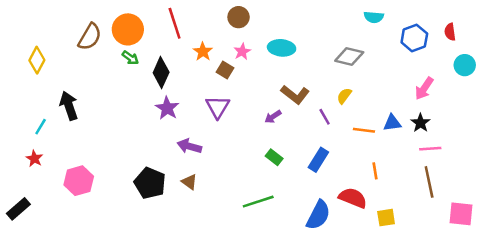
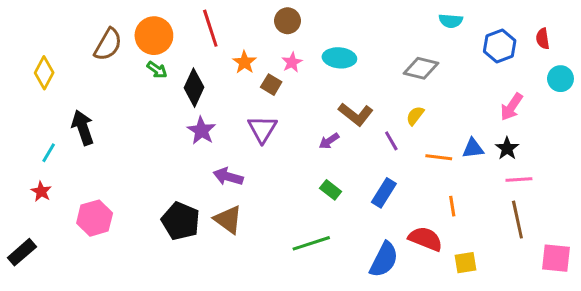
brown triangle: (189, 182) -> (228, 220), size x1.5

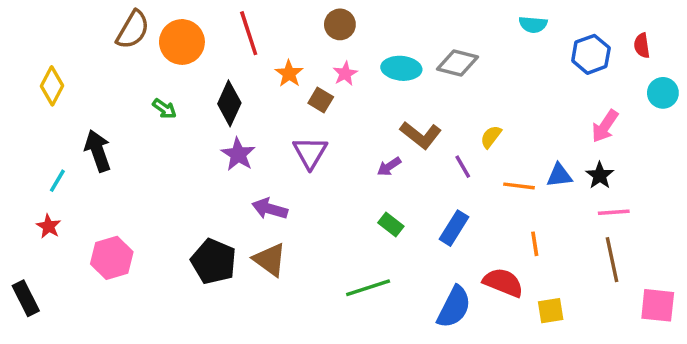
brown semicircle: (108, 45) -> (133, 30), moved
gray diamond: (421, 68) -> (458, 63), moved
green arrow: (157, 70) -> (164, 109), moved
black rectangle: (22, 252) -> (26, 298), turned -76

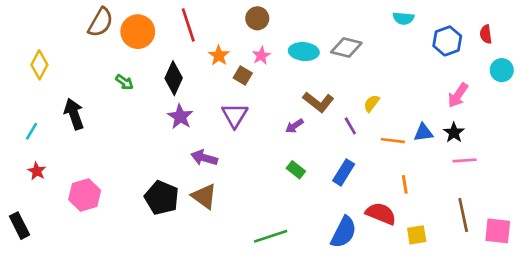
cyan line: (57, 181) -> (31, 131), moved
brown line: (612, 260) -> (463, 215), moved
green line: (368, 288) -> (271, 236), moved

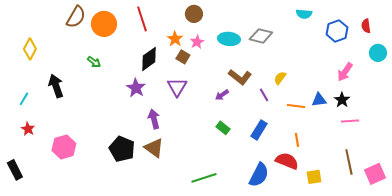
orange star: (219, 56) -> (175, 39), moved
black diamond: (174, 78) -> (149, 59), moved, turned 30
purple arrow: (204, 158) -> (154, 119), turned 60
orange line: (405, 184) -> (297, 140), moved
pink square: (498, 231) -> (375, 174), turned -30

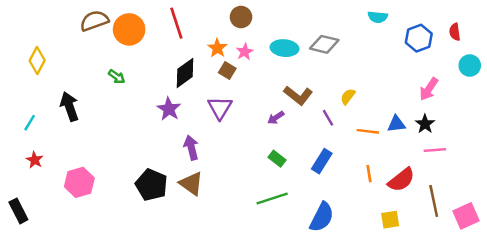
brown semicircle: (76, 17) -> (94, 21), turned -140
red semicircle: (287, 161) -> (401, 180), moved, turned 120
green line: (204, 178) -> (272, 198), moved

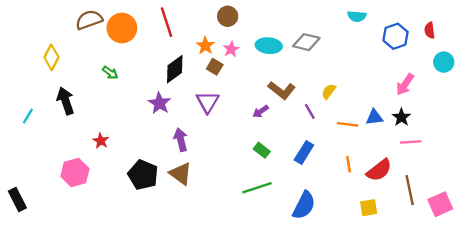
yellow diamond: (37, 61) -> (51, 57), moved
red star: (35, 160) -> (101, 141), moved

